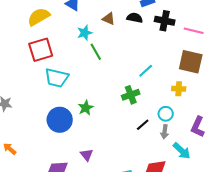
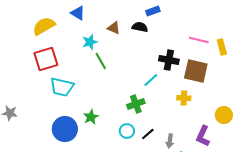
black cross: (165, 21) -> (169, 60), moved
cyan circle: (166, 114) -> (127, 131), moved

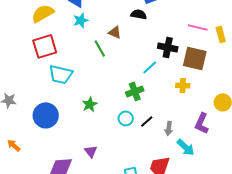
brown triangle: (114, 28) -> (115, 32), moved
cyan star: (90, 42) -> (81, 20), moved
blue circle: (65, 129) -> (46, 115), moved

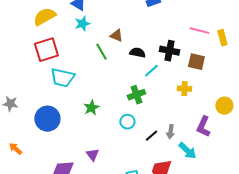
black semicircle: (139, 14) -> (137, 53), moved
brown square: (195, 58) -> (196, 62), size x0.7
black line: (147, 121) -> (151, 136), moved

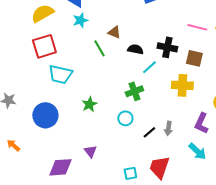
yellow cross: (184, 89) -> (182, 85), size x1.5
cyan arrow: (187, 151) -> (197, 151), moved

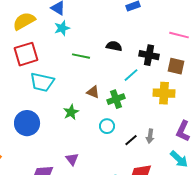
brown triangle: (114, 32) -> (93, 92), moved
green line: (99, 48) -> (81, 56), turned -48
black semicircle: (135, 49) -> (114, 46), moved

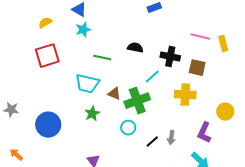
yellow semicircle: (24, 21) -> (45, 23), size x0.6
cyan trapezoid: (42, 82) -> (87, 84), moved
green cross: (116, 99) -> (137, 101), size x1.4

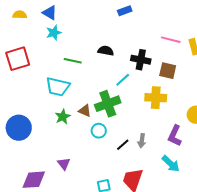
yellow semicircle: (45, 23) -> (20, 15), moved, turned 32
brown triangle: (114, 94) -> (85, 111), moved

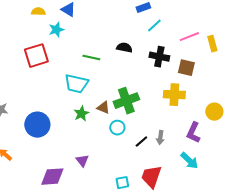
cyan star: (54, 33) -> (56, 30), moved
pink line: (171, 40) -> (189, 37), turned -36
cyan line: (123, 80) -> (154, 26), moved

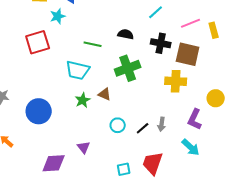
brown square: (186, 68) -> (188, 54), size x1.4
green cross: (126, 101) -> (128, 68), moved
cyan circle: (117, 128) -> (118, 125), moved

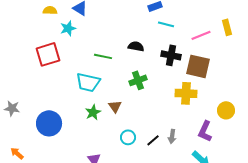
cyan line: (156, 12) -> (166, 24), turned 56
yellow rectangle: (214, 30) -> (227, 27), moved
green cross: (128, 68) -> (138, 80), size x0.7
brown triangle: (105, 94) -> (115, 106), turned 32

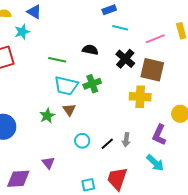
black cross: (171, 55) -> (125, 59), turned 30
cyan trapezoid: (88, 82) -> (66, 86), moved

